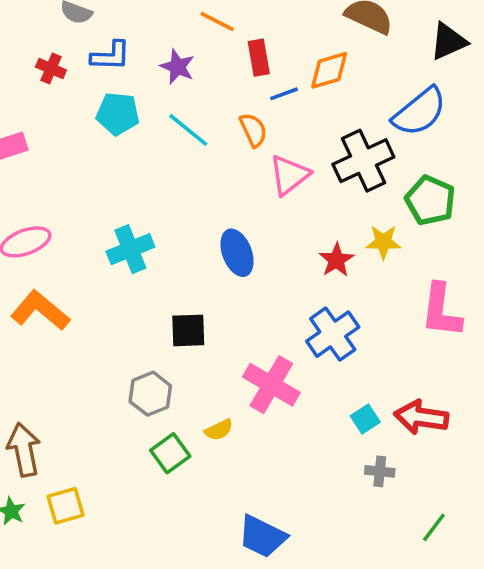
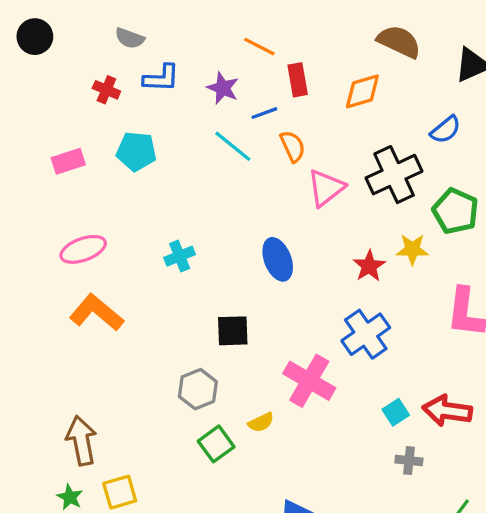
blue line: (284, 94) -> (264, 113), moved
blue semicircle: (419, 112) -> (446, 130), size x0.6
cyan pentagon: (118, 114) -> (136, 151), moved
cyan cross: (130, 249) -> (180, 256), size x0.7

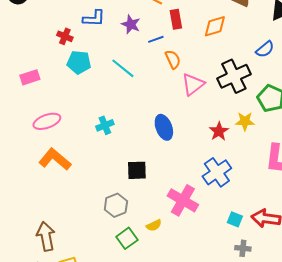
red cross: (106, 90) -> (65, 36), moved
cyan line: (233, 146) -> (123, 68), moved
pink rectangle: (68, 161) -> (30, 77), moved
cyan square: (396, 412) -> (235, 219), turned -35

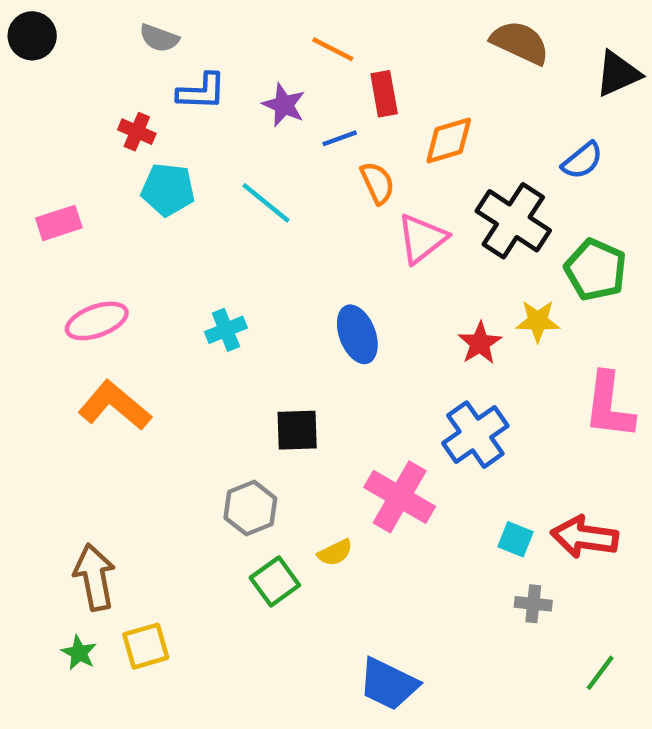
orange diamond: (215, 26) -> (449, 141), moved
black cross: (234, 76) -> (513, 221), turned -32

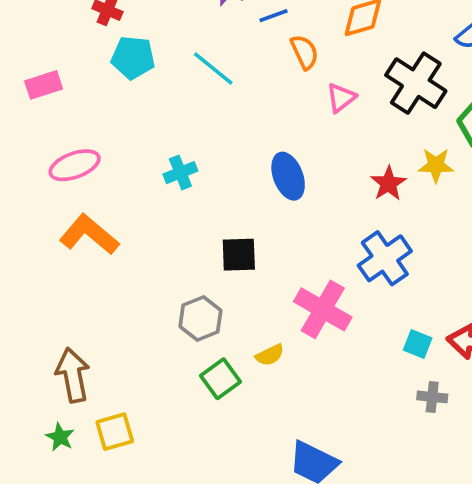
pink triangle: (422, 239) -> (341, 98), size x0.7

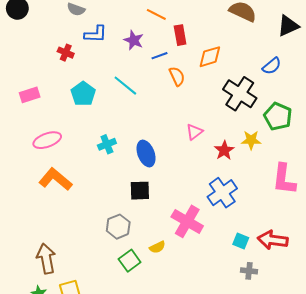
cyan pentagon: (133, 58) -> (83, 94), moved, turned 30
pink triangle: (341, 98) -> (194, 132), moved
blue ellipse: (288, 176) -> (146, 153), moved

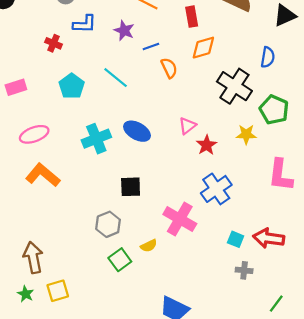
red rectangle: (180, 35) -> (192, 17), moved
blue semicircle: (272, 66) -> (268, 57), turned -42
cyan cross: (107, 144) -> (96, 139), size x1.5
red star: (224, 150) -> (207, 145), moved
blue ellipse: (146, 153) -> (137, 131), moved, turned -40

